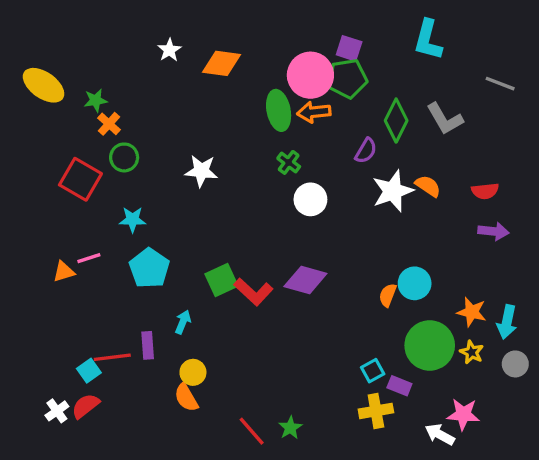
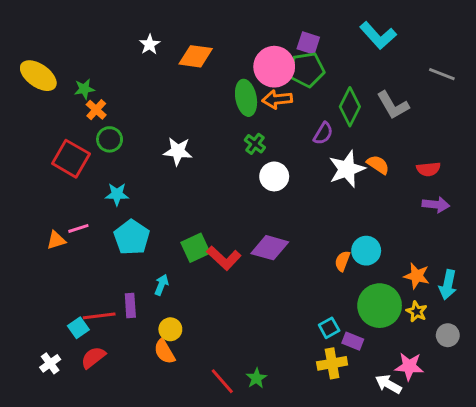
cyan L-shape: (428, 40) -> (378, 36), turned -57
gray circle: (515, 364) -> (448, 335), moved
red semicircle: (85, 406) -> (93, 357), moved

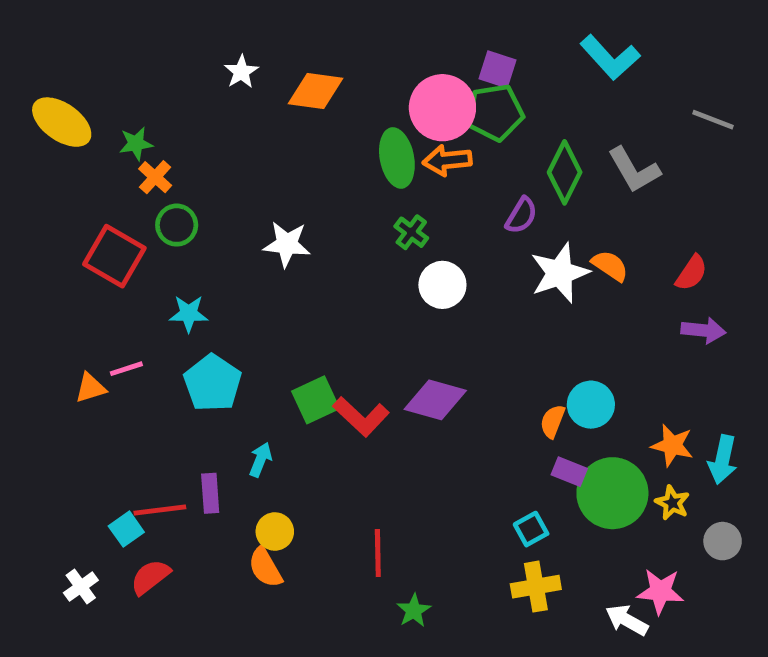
red semicircle: (428, 169) -> (691, 273), turned -50
purple rectangle: (353, 341) -> (569, 472), moved
red line: (222, 381) -> (378, 553), moved, turned 40

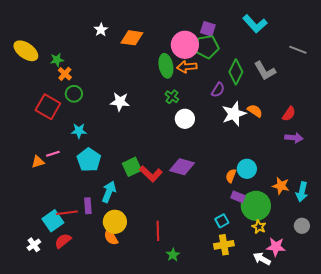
cyan arrow: (260, 460) -> (109, 192), size x1.5
yellow star: (672, 503) -> (259, 227), moved
cyan square: (126, 529) -> (53, 221), size x1.5
yellow circle: (275, 531) -> (115, 222), size x1.5

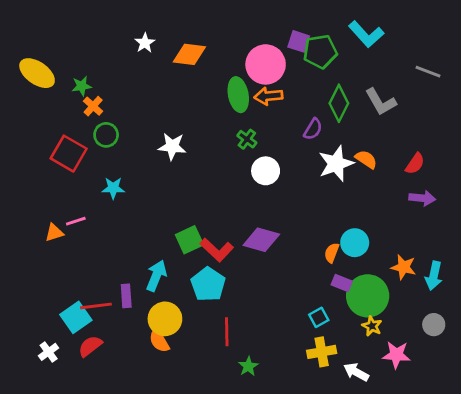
green pentagon: (207, 47) -> (320, 52), moved
cyan pentagon: (89, 160) -> (208, 284), moved
white arrow: (262, 259) -> (356, 372), moved

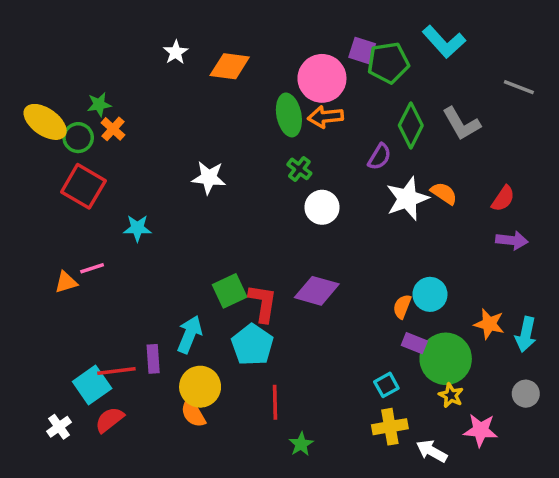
yellow ellipse: (37, 73) -> (45, 122), moved
green circle: (106, 135) -> (78, 138), moved
red L-shape: (217, 250) -> (263, 303), turned -124

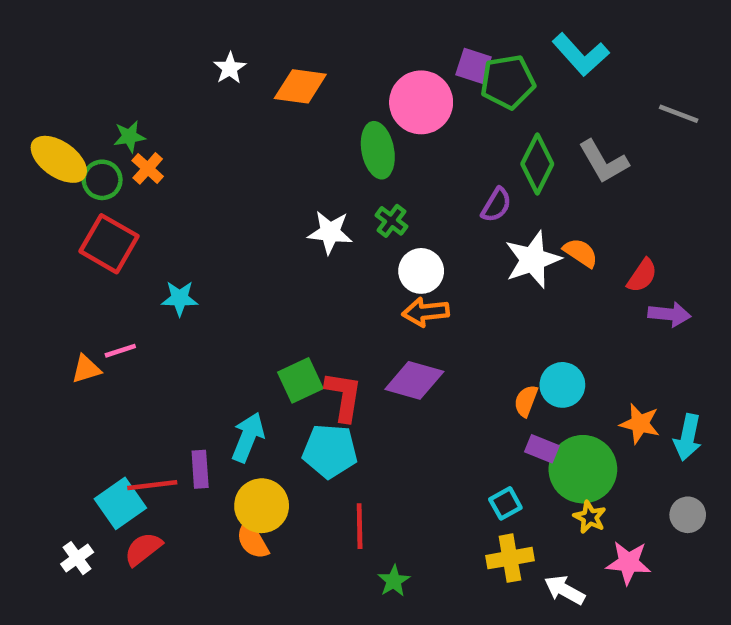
orange arrow: (325, 117) -> (426, 312), moved
white star: (209, 178) -> (330, 232), moved
red semicircle: (503, 199) -> (642, 276), moved
cyan pentagon: (252, 345) -> (330, 451), turned -30

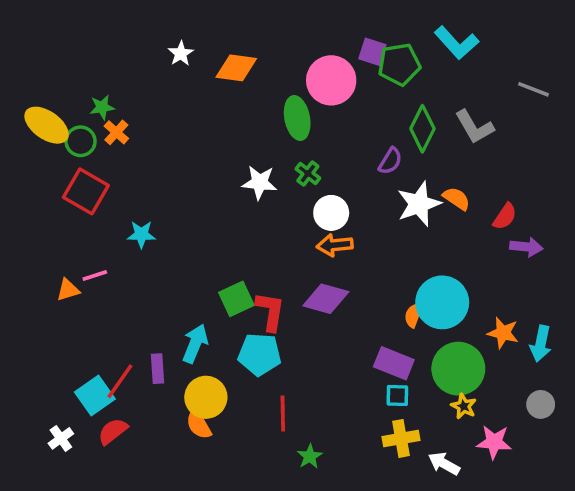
cyan circle: (562, 385) -> (442, 302), size x1.5
purple rectangle: (542, 449) -> (394, 363), moved, size x1.5
red line: (152, 485) -> (120, 381), turned -48
cyan square: (505, 503) -> (397, 395), turned 30

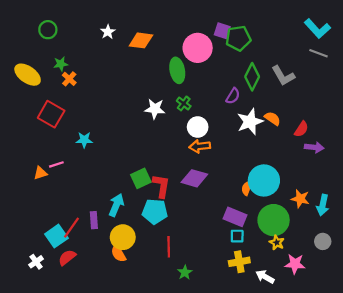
cyan L-shape: (457, 43) -> (317, 29), moved
green circle: (81, 141) -> (48, 30), moved

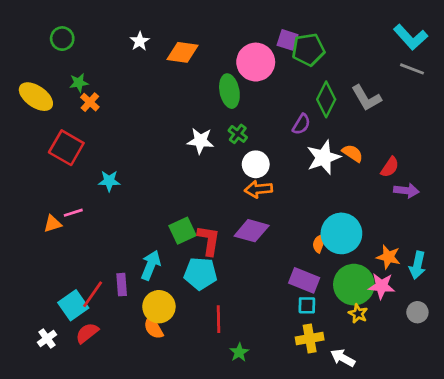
pink star: (295, 264) -> (382, 286), moved

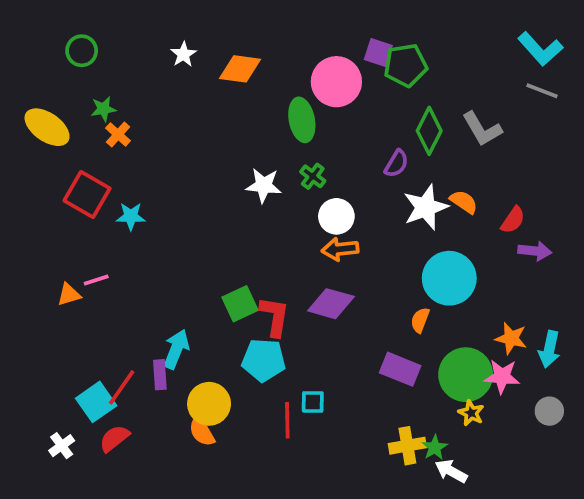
cyan star: (109, 181) -> (131, 216), moved
cyan circle: (341, 233) -> (449, 278), moved
cyan arrow: (151, 265) -> (176, 349), moved
cyan square: (307, 305) -> (313, 402), moved
green star: (239, 352) -> (435, 447), moved

